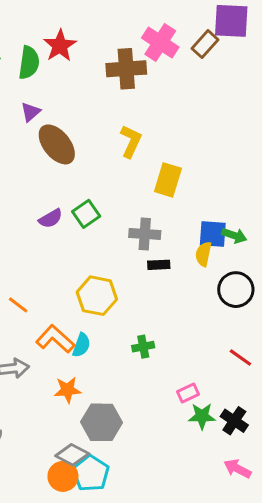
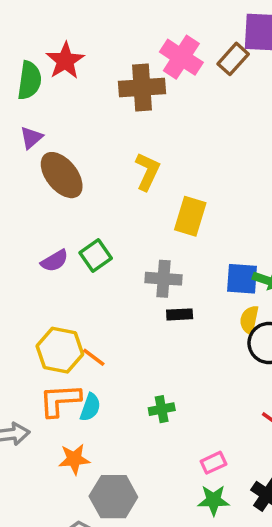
yellow semicircle: (203, 254) -> (249, 320), moved
yellow hexagon: (97, 296) -> (60, 350), moved
orange line: (18, 305) -> (94, 357), moved
orange L-shape: (55, 339) -> (60, 400), turned -45
green star: (202, 416) -> (213, 500), moved

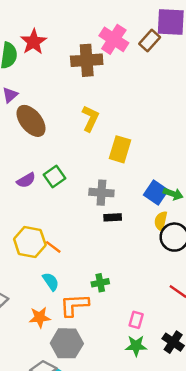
blue square: (242, 279) -> (156, 193), turned 30
orange L-shape: (60, 400) -> (74, 305), moved
cyan semicircle: (90, 407) -> (51, 282), turned -54
pink rectangle: (213, 463) -> (136, 320), turned -49

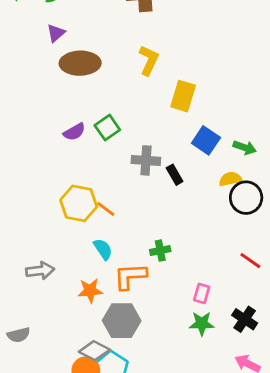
brown ellipse: (31, 121) -> (80, 63), turned -52
gray cross: (101, 193) -> (146, 160), moved
blue square: (156, 193) -> (206, 140), moved
black rectangle: (113, 217) -> (175, 175), turned 63
yellow semicircle: (161, 221) -> (230, 179), turned 66

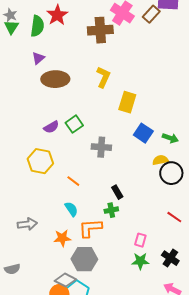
black rectangle: (175, 175) -> (117, 192), moved
yellow hexagon: (79, 203) -> (40, 161), moved

